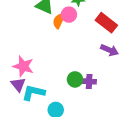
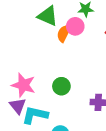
green circle: (75, 79) -> (61, 86), moved

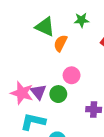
pink circle: (75, 26) -> (72, 75), moved
purple triangle: (18, 106) -> (38, 92), moved

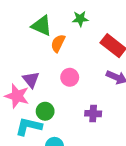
purple triangle: (38, 92) -> (31, 80), moved
green circle: (58, 94) -> (45, 111), moved

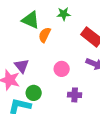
pink circle: (70, 77) -> (62, 69), moved

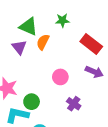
purple triangle: (22, 66) -> (19, 47), moved
purple cross: (75, 95) -> (74, 104), turned 32

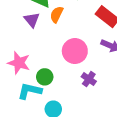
pink circle: (60, 77) -> (75, 51), size x1.5

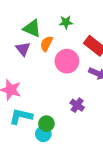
pink circle: (75, 51) -> (67, 61), moved
green circle: (45, 77) -> (46, 124), moved

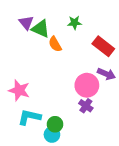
orange semicircle: (46, 44) -> (55, 44), turned -56
purple triangle: (23, 49) -> (26, 23), moved
pink circle: (67, 61) -> (87, 85), moved

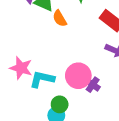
pink circle: (87, 85) -> (78, 76), moved
cyan L-shape: (29, 117) -> (42, 79), moved

